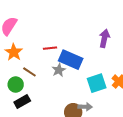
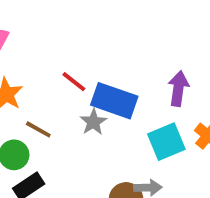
purple arrow: (104, 38) -> (178, 89), moved
red line: (50, 48) -> (74, 82), turned 48

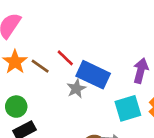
brown line: (38, 129) -> (40, 66), moved

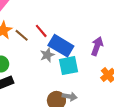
cyan square: (128, 108) -> (68, 66), moved

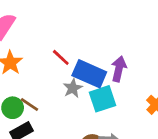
brown line: (22, 35) -> (29, 105), moved
purple arrow: (97, 46) -> (119, 69), moved

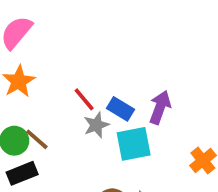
red line: (61, 57) -> (84, 99), moved
blue rectangle: (89, 74) -> (120, 109), size x0.6

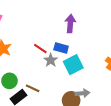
purple arrow: (160, 107) -> (70, 24), moved
brown line: (37, 139) -> (33, 88), moved

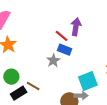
red line: (40, 48) -> (62, 36), moved
cyan square: (73, 65) -> (88, 81), moved

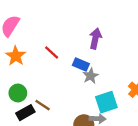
red line: (62, 36) -> (52, 53), moved
gray star: (53, 60) -> (91, 76), moved

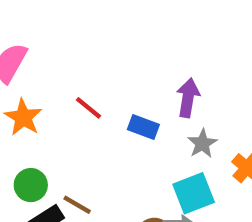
purple arrow: (95, 39) -> (188, 98), moved
gray star: (91, 76) -> (202, 144), moved

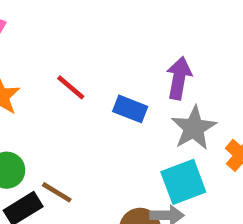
gray star: (202, 144) -> (194, 128), size x1.4

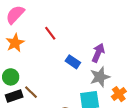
red line: (71, 87) -> (50, 33), moved

